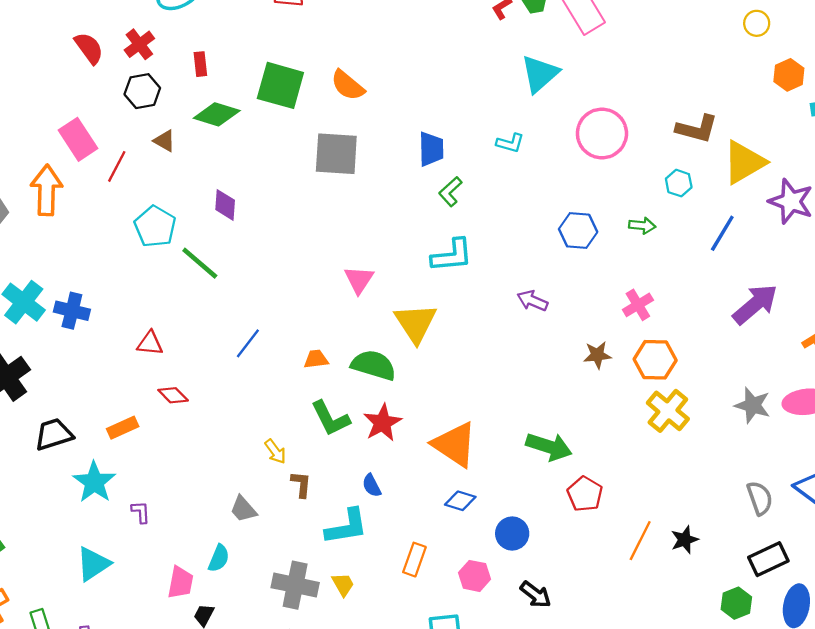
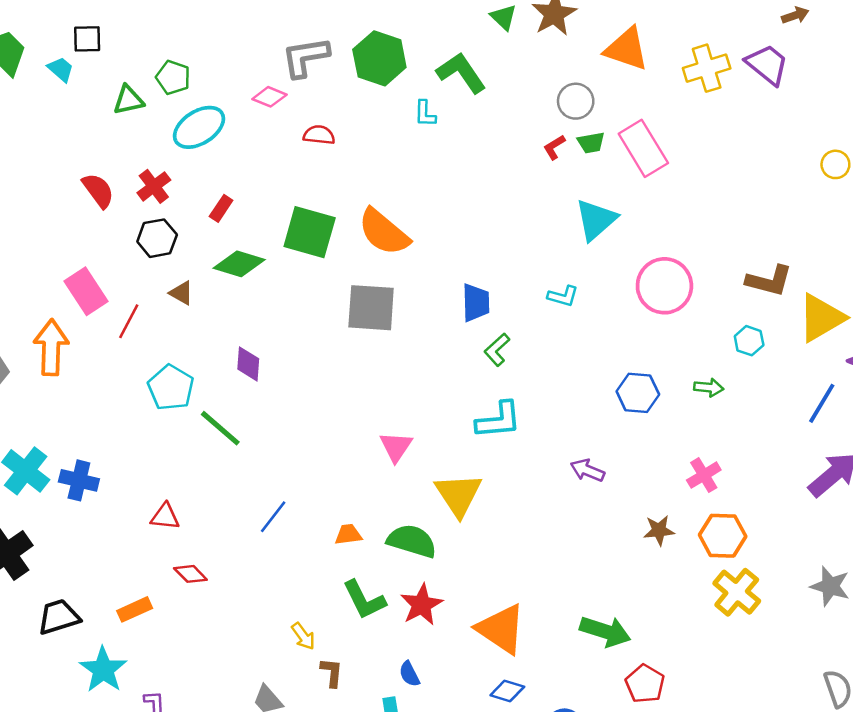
red rectangle: (200, 64) -> (221, 208), turned 40
orange semicircle: (348, 85) -> (384, 232), size x1.4
blue line: (722, 233) -> (822, 403), moved

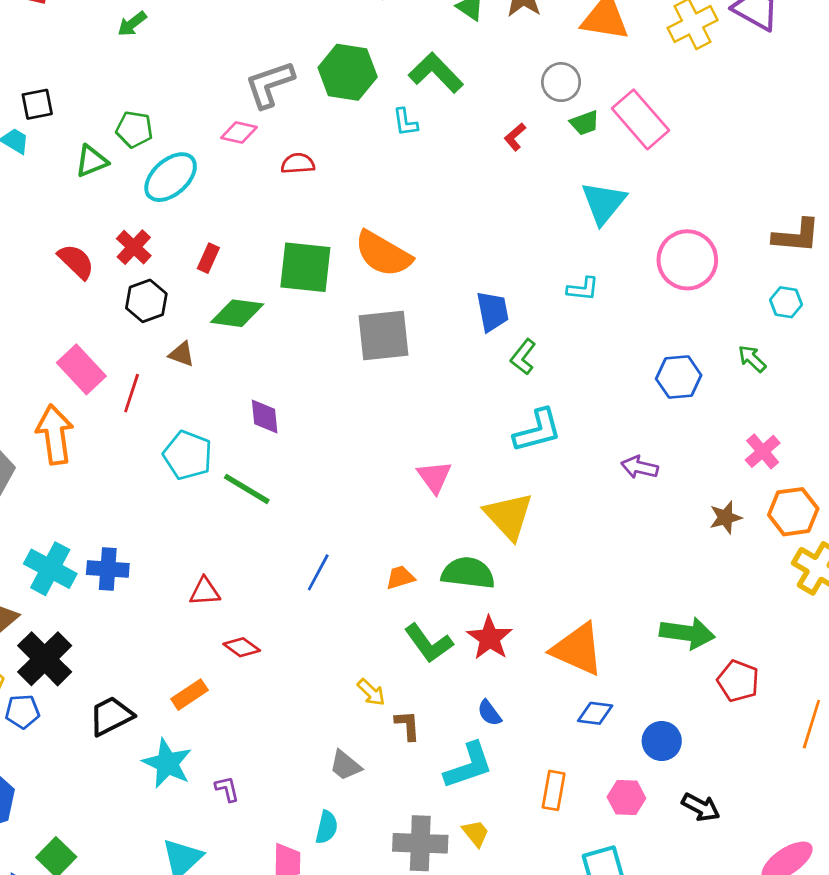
red L-shape: (554, 147) -> (515, 137), moved
green arrow: (709, 388) -> (752, 359), turned -132

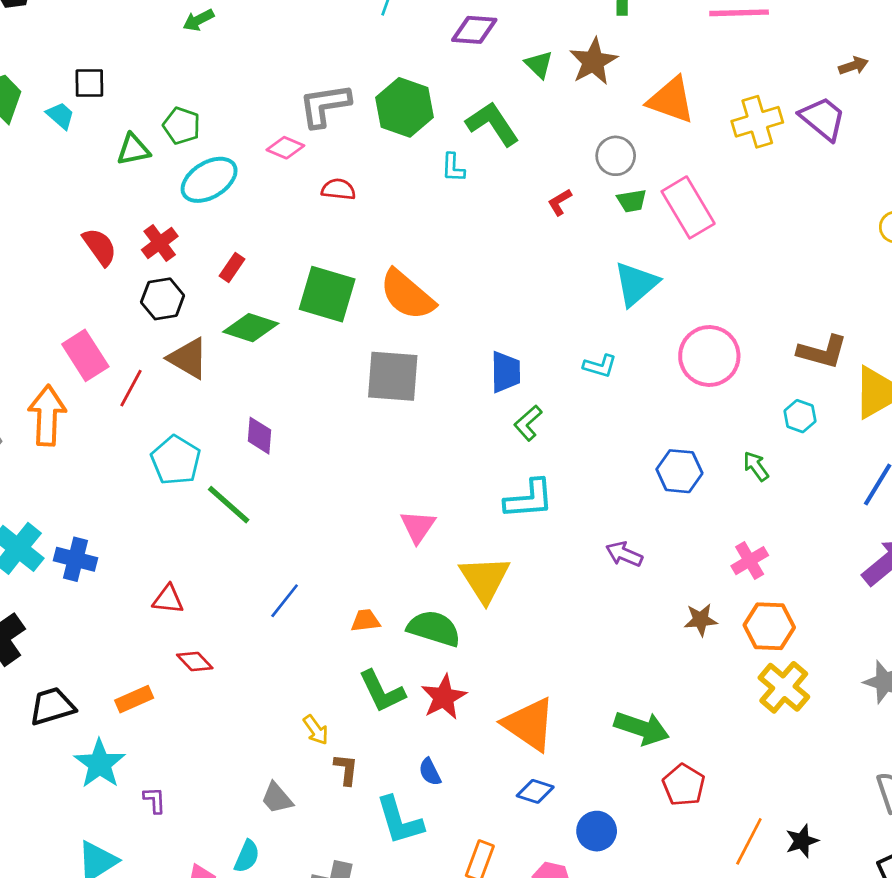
brown triangle: (182, 354) -> (188, 358), size x1.6
cyan L-shape: (469, 766) -> (399, 821), turned 82

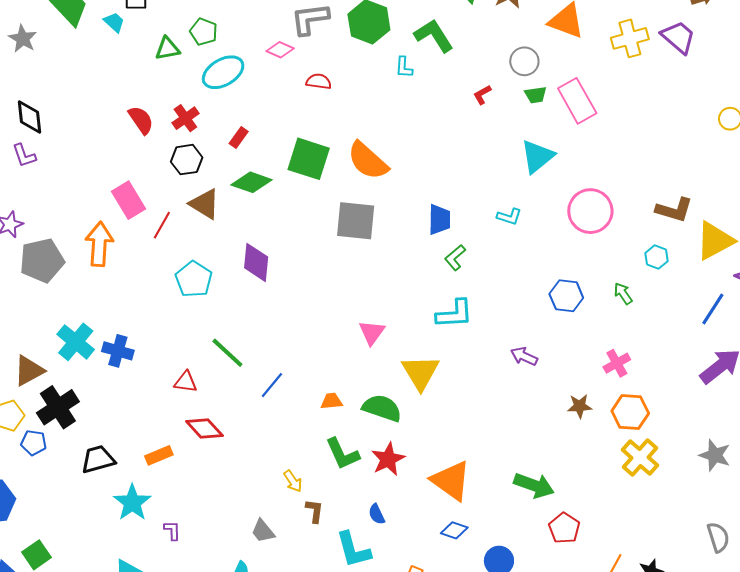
purple diamond: (260, 436) -> (256, 262), size x1.4
green line: (229, 505) -> (227, 353), moved
red diamond: (195, 661) -> (204, 429), size x1.4

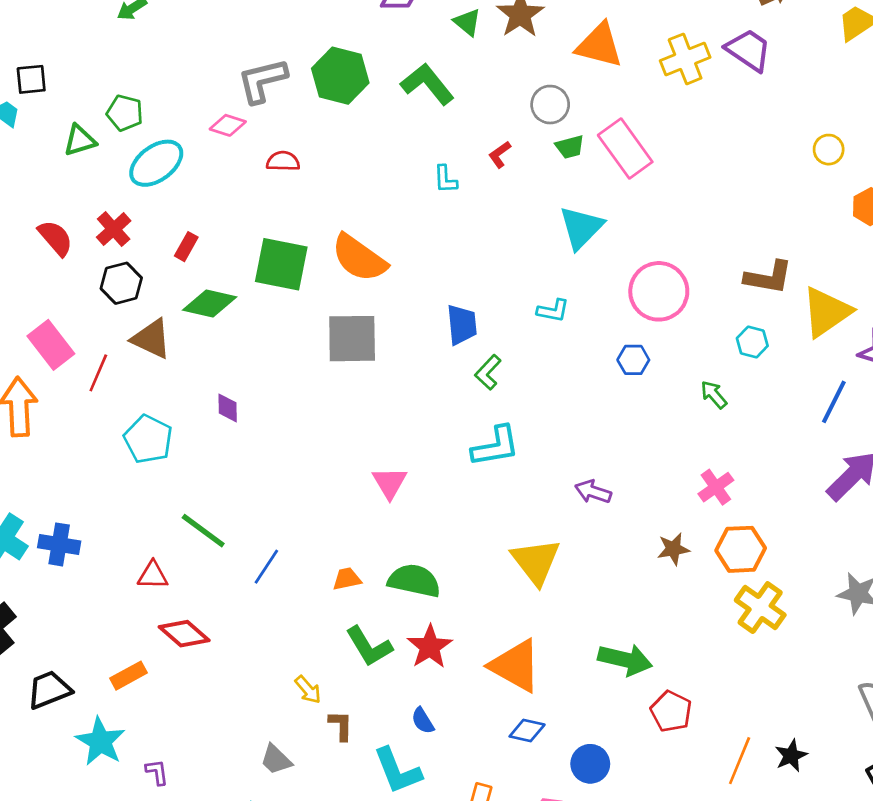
cyan L-shape: (404, 67) -> (445, 179), moved
purple diamond: (256, 262) -> (228, 408), size x0.6
blue hexagon: (566, 296) -> (633, 360), moved, size x0.7
yellow triangle: (420, 372) -> (536, 561), moved

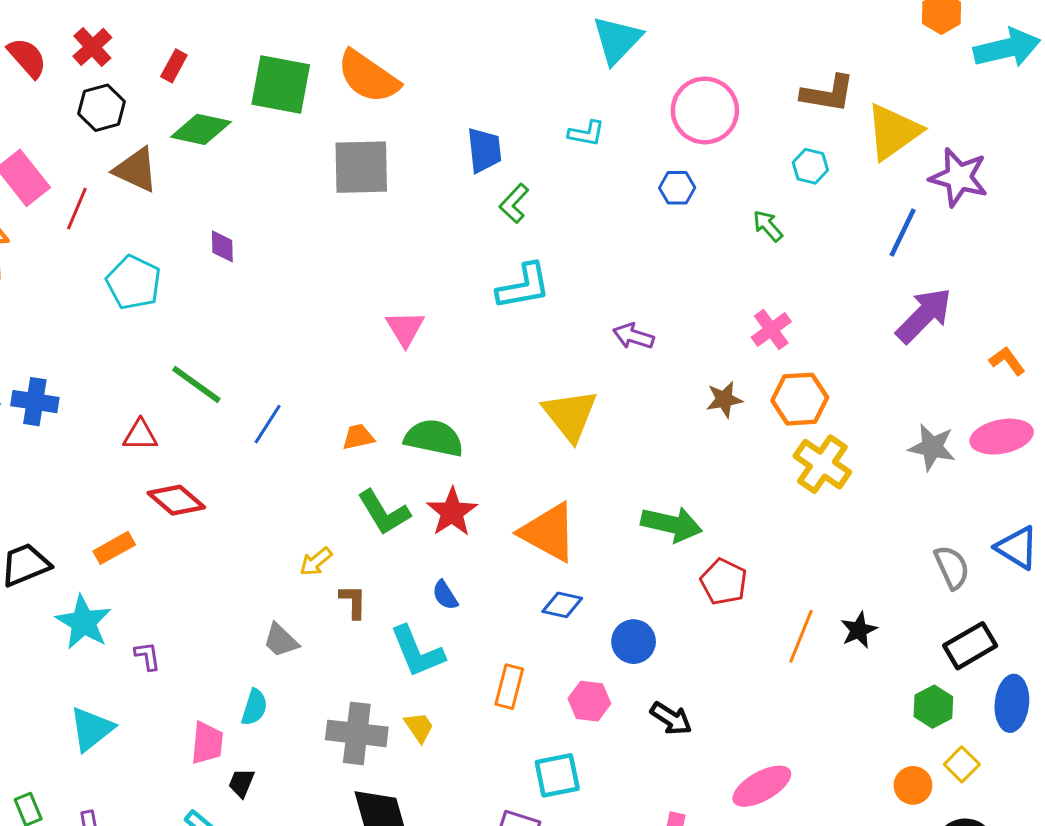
yellow arrow: (308, 690) -> (316, 562), turned 92

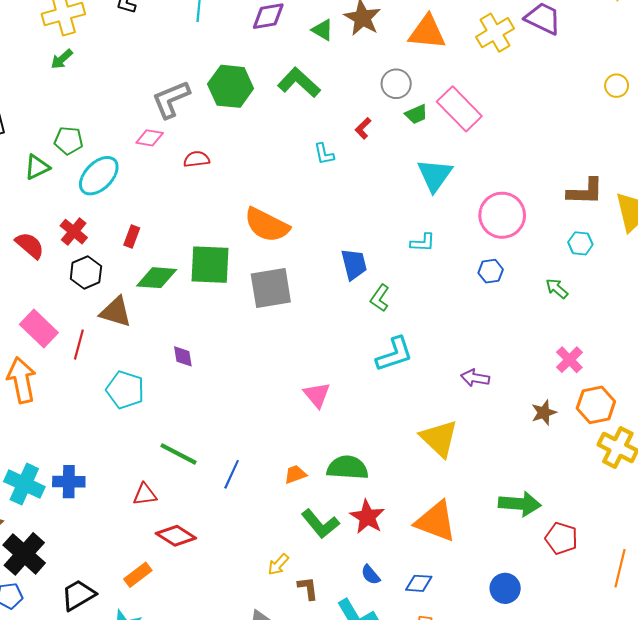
green square: (281, 85) -> (210, 265), moved
blue diamond: (562, 605) -> (419, 583), moved

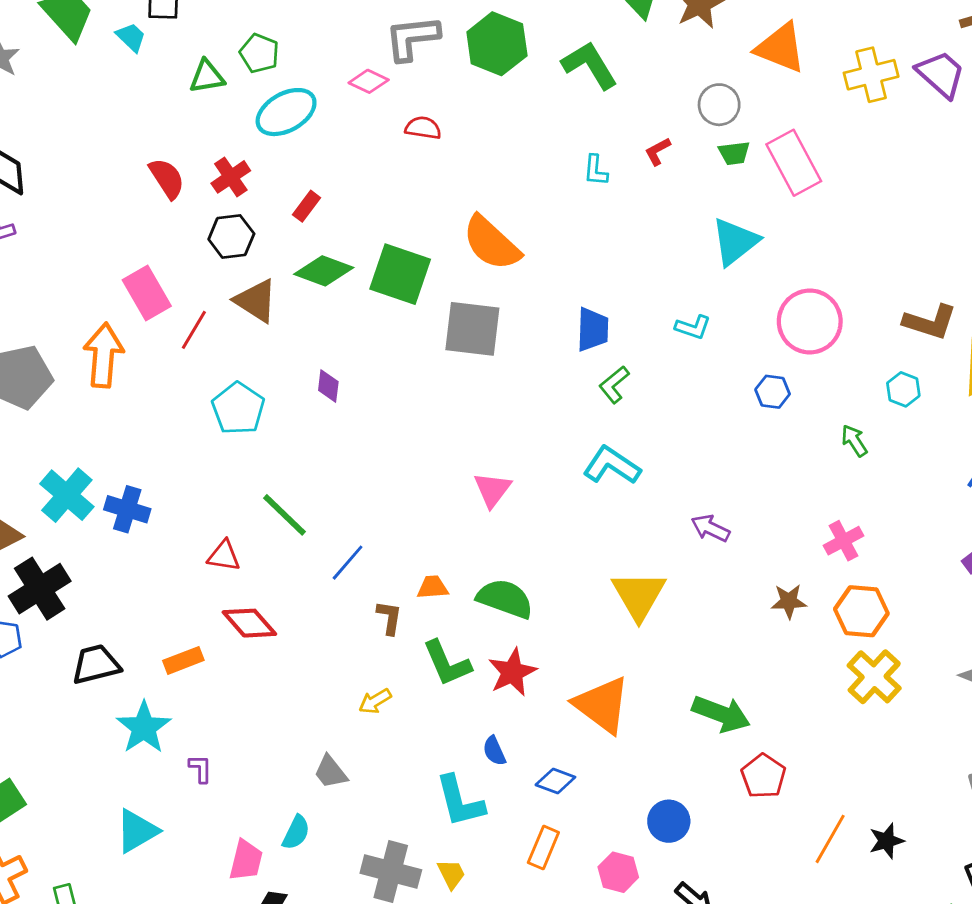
cyan L-shape: (394, 354) -> (612, 465), turned -144
brown L-shape: (308, 588) -> (389, 618), moved

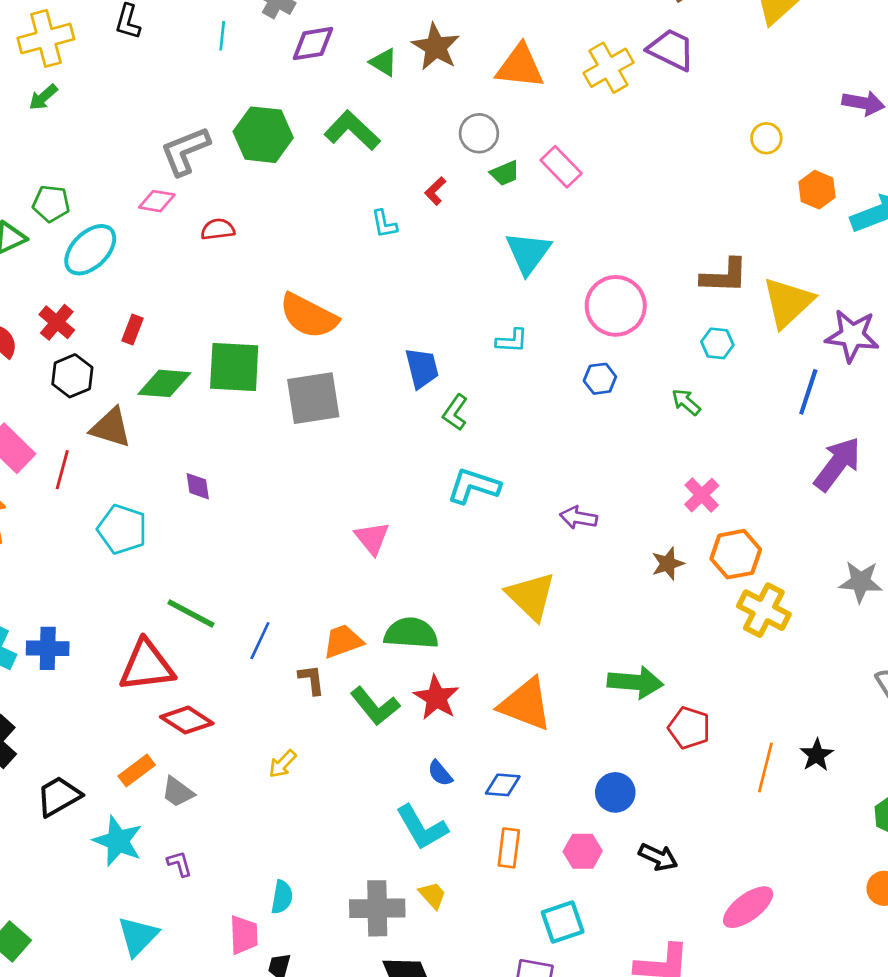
pink rectangle: (794, 163) -> (561, 167), size x0.7
red triangle: (224, 556) -> (147, 666), size x1.8
orange trapezoid: (433, 587) -> (343, 641), size x1.4
yellow arrow: (375, 701) -> (282, 764), moved
gray trapezoid: (331, 772) -> (178, 792), moved

